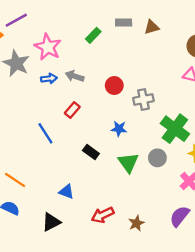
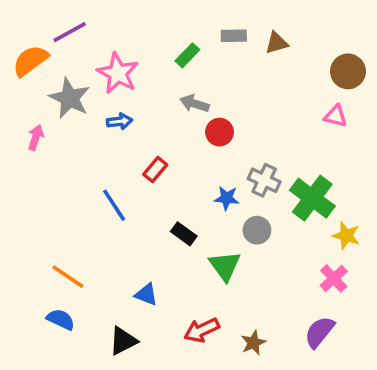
gray arrow: (75, 76) -> (195, 104), moved
gray cross: (143, 100) -> (264, 180), moved, turned 36
gray circle: (157, 158) -> (257, 230), moved
green triangle: (128, 163) -> (225, 266), moved

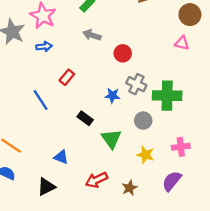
red circle: (219, 132) -> (123, 53), moved
green cross: (312, 198) -> (167, 96), turned -36
gray circle: (257, 230) -> (143, 121), moved
yellow star: (346, 236) -> (145, 155), moved
pink cross: (334, 278) -> (181, 147), turned 36

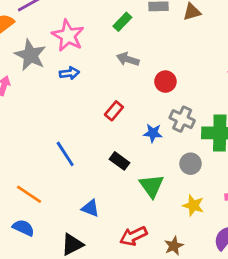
red rectangle: (67, 77) -> (114, 111), moved
blue line: (41, 100) -> (65, 154), moved

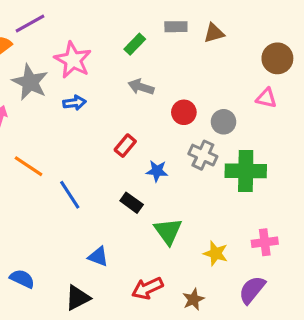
blue star: (153, 133) -> (157, 171), moved
gray circle: (191, 164) -> (224, 122), moved
orange line: (29, 194) -> (28, 166), moved

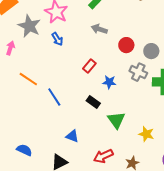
blue arrow: (74, 103) -> (57, 39), turned 64

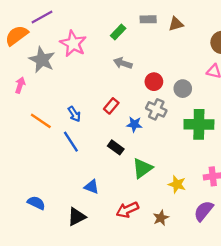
blue arrow: (57, 39) -> (74, 114), moved
gray cross: (138, 72) -> (156, 109), moved
green triangle: (116, 120) -> (142, 168), turned 30

